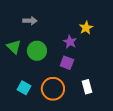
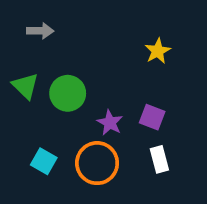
gray arrow: (30, 21) -> (40, 31), moved
purple star: (70, 42) -> (110, 123), moved
purple square: (67, 63) -> (152, 117), moved

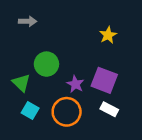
green triangle: (25, 86) -> (21, 83), moved
purple square: (152, 117) -> (104, 80), size x1.5
white rectangle: (159, 159) -> (109, 109), turned -48

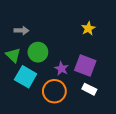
gray arrow: (28, 21) -> (21, 31), moved
green triangle: (21, 83) -> (13, 55), moved
cyan square: (30, 111) -> (26, 77), moved, size x1.5

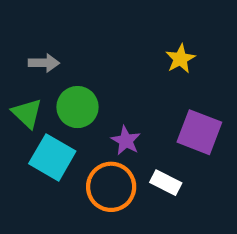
purple square: (85, 65) -> (199, 132), moved
white rectangle: (89, 89) -> (166, 183), moved

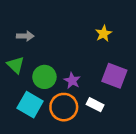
green circle: (78, 107) -> (44, 77), moved
cyan square: (52, 157) -> (30, 105), moved

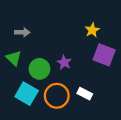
purple square: (114, 76) -> (104, 55), moved
purple star: (72, 81) -> (64, 62), moved

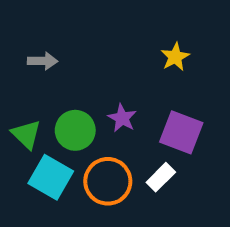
purple square: (104, 55) -> (181, 132), moved
green triangle: (14, 58) -> (26, 134), moved
white rectangle: (85, 94) -> (161, 177), turned -72

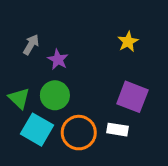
gray arrow: (43, 61) -> (31, 45), turned -60
purple star: (122, 118) -> (58, 60), moved
white rectangle: (161, 177) -> (118, 130), turned 54

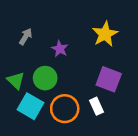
yellow star: (128, 42) -> (105, 34), size x1.5
purple star: (58, 60) -> (60, 49), moved
white rectangle: (118, 130) -> (96, 106), turned 56

